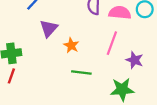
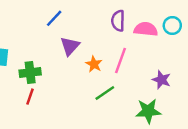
pink line: (112, 43) -> (120, 60), moved
green line: (81, 73) -> (105, 93), turned -42

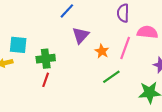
pink semicircle: (146, 29) -> (147, 32), moved

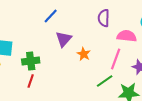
pink line: (125, 48) -> (116, 59), moved
green line: (111, 77) -> (105, 81), moved

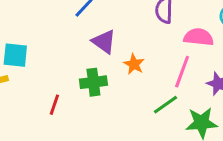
purple triangle: (64, 39) -> (104, 42), turned -36
green cross: (31, 61) -> (93, 82), moved

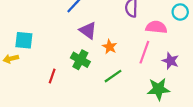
green cross: (93, 82) -> (80, 60), turned 36
green line: (166, 105) -> (113, 76), moved

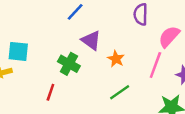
pink semicircle: (156, 27) -> (169, 37), turned -54
green cross: (80, 60) -> (69, 64), moved

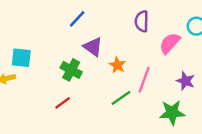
pink line: (155, 65) -> (144, 80), moved
red line: (50, 92) -> (63, 103), moved, turned 35

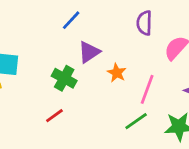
purple triangle: (93, 47) -> (89, 52), turned 50
green line: (121, 98) -> (136, 121), moved

